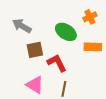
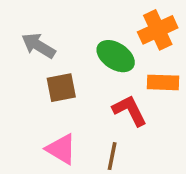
orange cross: (90, 17) -> (158, 30), size x1.5
red L-shape: (57, 63) -> (130, 110), moved

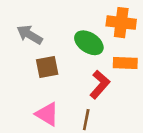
orange cross: (158, 30) -> (121, 23), turned 32
red L-shape: (130, 110) -> (100, 85), turned 68

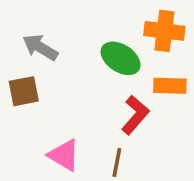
brown square: (47, 67) -> (24, 91), moved

